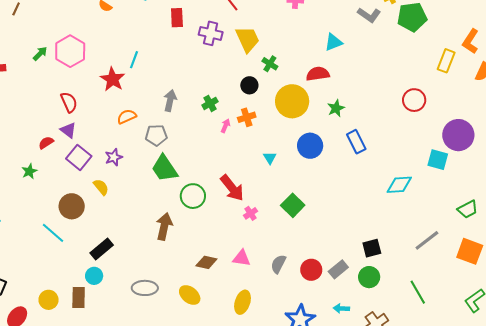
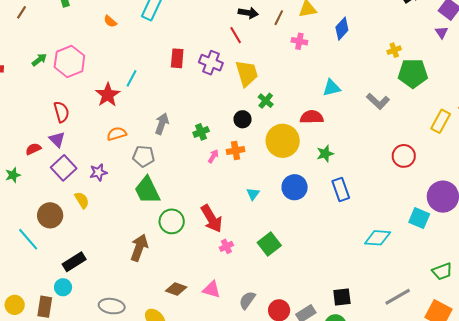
gray L-shape: (369, 15) -> (378, 101), moved
red rectangle: (177, 18) -> (177, 58), moved

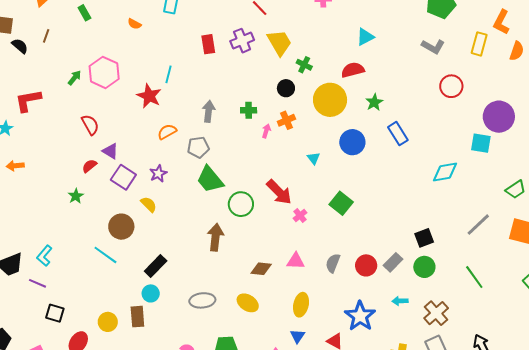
purple cross: (211, 63) -> (242, 41), turned -30
gray L-shape: (378, 101) -> (433, 47), moved
red semicircle: (61, 112) -> (90, 125), moved
green cross: (201, 132) -> (249, 110), turned 35

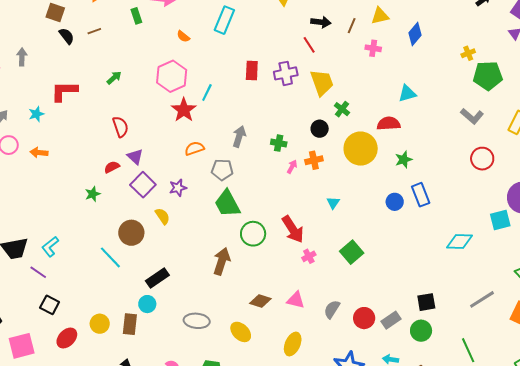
brown line: (46, 36) -> (94, 31), turned 40
pink hexagon: (104, 72) -> (172, 76), moved
blue circle: (352, 142) -> (395, 202), moved, size x0.7
cyan square: (481, 143) -> (500, 220), turned -35

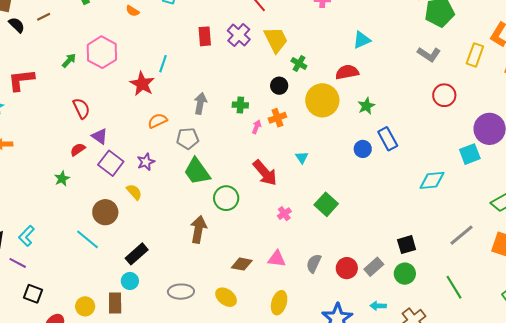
purple cross: (286, 73) -> (239, 35), turned -30
pink hexagon: (172, 76) -> (102, 52), moved
red arrow: (293, 229) -> (265, 173), moved

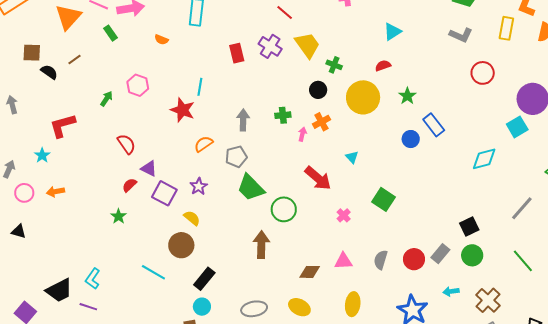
pink hexagon: (102, 52) -> (138, 85), size x0.7
red semicircle: (347, 72) -> (383, 66), size x0.7
brown circle: (105, 212) -> (181, 245), moved

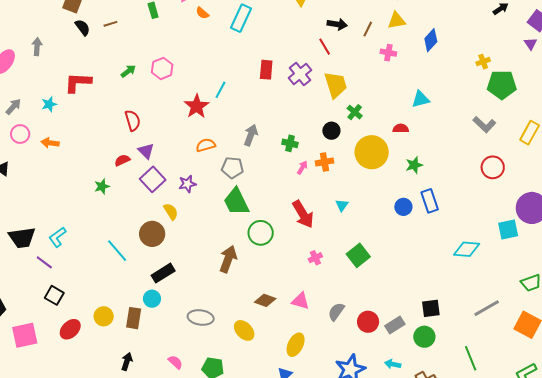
orange semicircle: (161, 40) -> (202, 13), moved

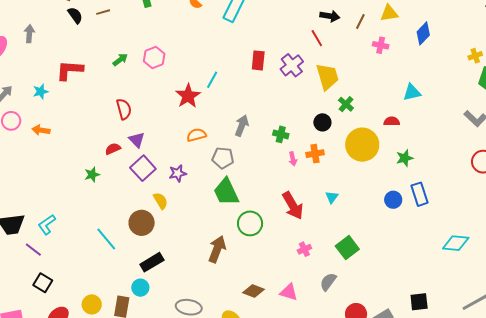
pink arrow: (302, 168) -> (293, 159), turned 136
gray semicircle: (336, 312) -> (328, 282), moved

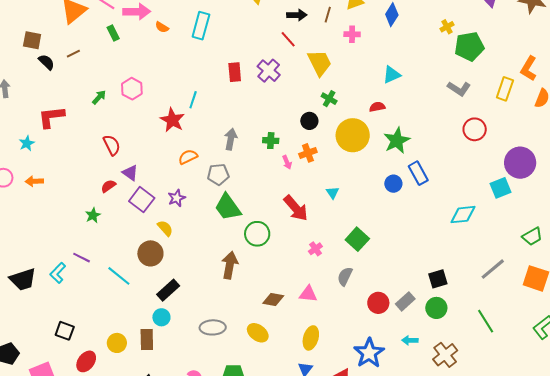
yellow trapezoid: (327, 77) -> (320, 63), moved
green star: (405, 158) -> (397, 141), size x1.5
purple line: (33, 250) -> (82, 258), moved

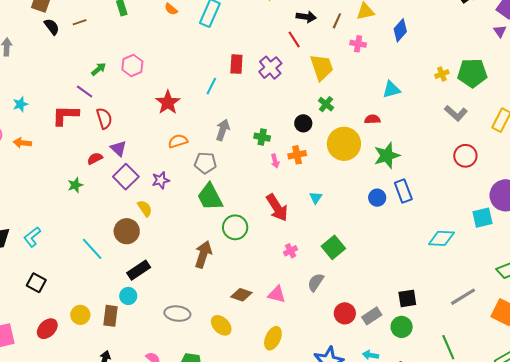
yellow cross: (447, 27) -> (442, 74), moved
cyan line: (193, 100) -> (211, 86), moved
red L-shape: (51, 117) -> (65, 115), moved
purple line: (82, 258) -> (85, 92), moved
black square: (65, 331) -> (36, 283), moved

